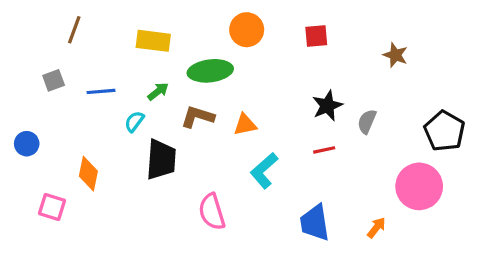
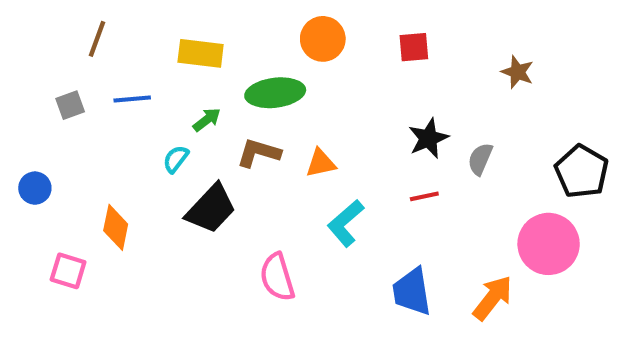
blue line: (101, 91) -> (132, 99), moved
black trapezoid: (161, 159) -> (211, 209), turned 39
orange arrow: (376, 228) -> (493, 298), size x1.6

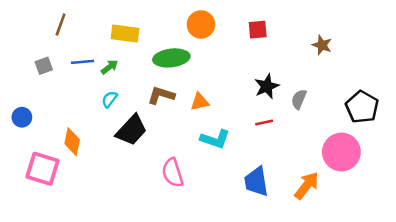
green arrow: (207, 120) -> (110, 67), moved
cyan L-shape: (346, 223) -> (215, 139), turned -120
pink square: (68, 271) -> (43, 169), size x1.5

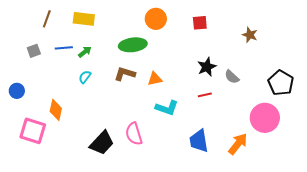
yellow rectangle: (125, 33) -> (84, 19), moved
gray semicircle: (299, 99) -> (232, 77), turned -70
black trapezoid: (131, 130) -> (102, 143), moved

